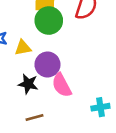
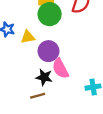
black star: (28, 84) -> (44, 77), moved

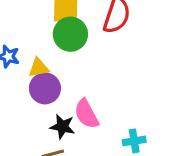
purple circle: (48, 51) -> (45, 88), moved

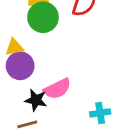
pink semicircle: (86, 114) -> (57, 89), turned -88

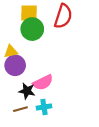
cyan cross: (100, 113) -> (44, 107), moved

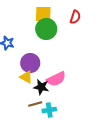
red semicircle: (63, 16) -> (75, 17), size x0.6
yellow triangle: (11, 51) -> (26, 77), moved, turned 40
cyan cross: (44, 107) -> (49, 110), moved

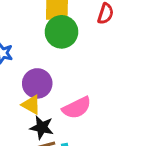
black star: (41, 87) -> (42, 127), moved

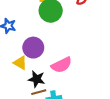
yellow triangle: (31, 105) -> (20, 63), moved

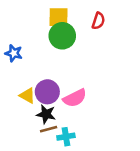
purple circle: (33, 48) -> (47, 92), moved

